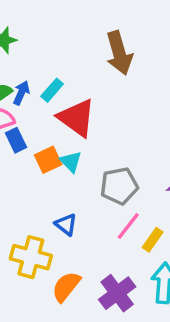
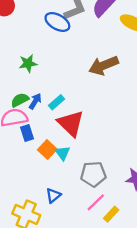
brown arrow: (119, 53) -> (104, 65), moved, turned 76
orange square: (48, 160) -> (47, 149), turned -30
blue triangle: (66, 224) -> (53, 195), turned 35

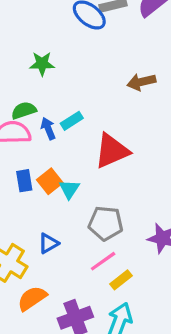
brown arrow: (104, 65) -> (141, 82), size x0.7
blue arrow: (35, 101) -> (48, 128), moved, turned -63
red triangle: (71, 123) -> (112, 151), moved, turned 44
blue rectangle: (27, 133) -> (24, 181), moved

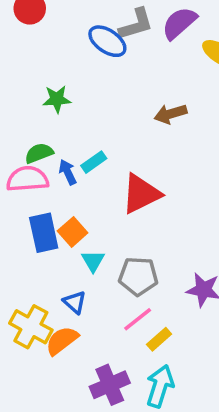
blue rectangle: (24, 181) -> (44, 233), size x1.5
cyan triangle: (69, 189) -> (93, 261), moved
blue triangle: (48, 243) -> (75, 302), turned -45
orange semicircle: (32, 298) -> (62, 341), moved

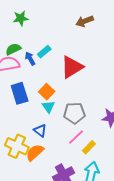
orange square: (73, 232) -> (47, 92), moved

